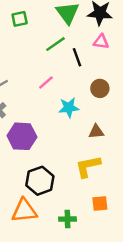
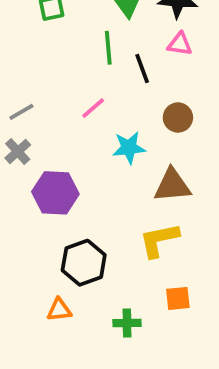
green line: (56, 44) -> (108, 48), turned -60
brown triangle: (96, 132) -> (172, 185), size x1.5
orange triangle: (24, 211) -> (59, 310), size x0.6

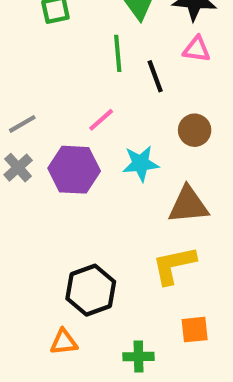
purple hexagon: (55, 193) -> (74, 170), moved

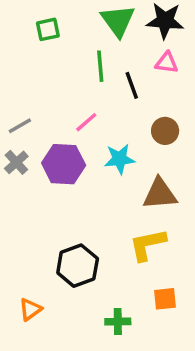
orange triangle: (64, 342) -> (30, 309), moved, turned -30

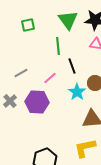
black line: (132, 85) -> (72, 66), moved
gray line: (20, 126) -> (21, 73), moved
cyan star: (120, 159) -> (77, 92), moved, turned -30

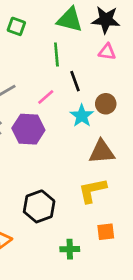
green triangle: (68, 20) -> (70, 20), turned -40
green square: (28, 25) -> (16, 26), turned 32

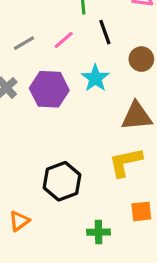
pink line: (46, 97) -> (64, 40), moved
cyan star: (82, 116) -> (95, 78), moved

